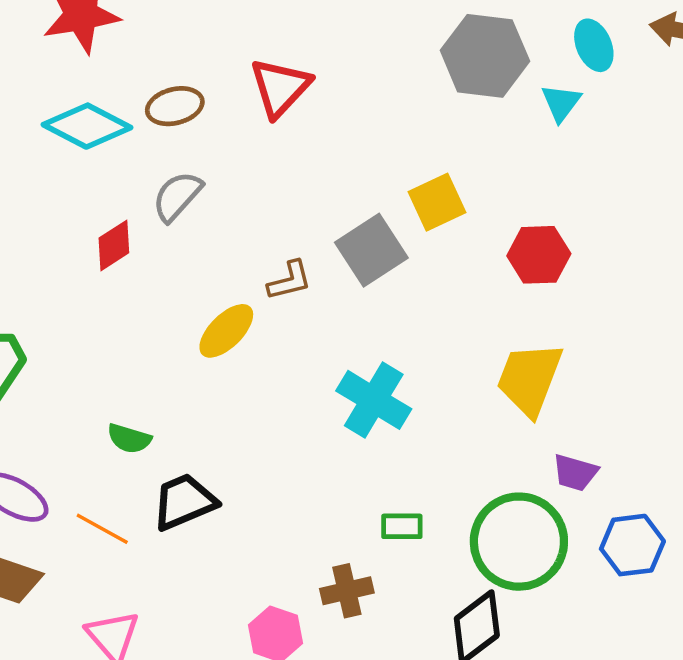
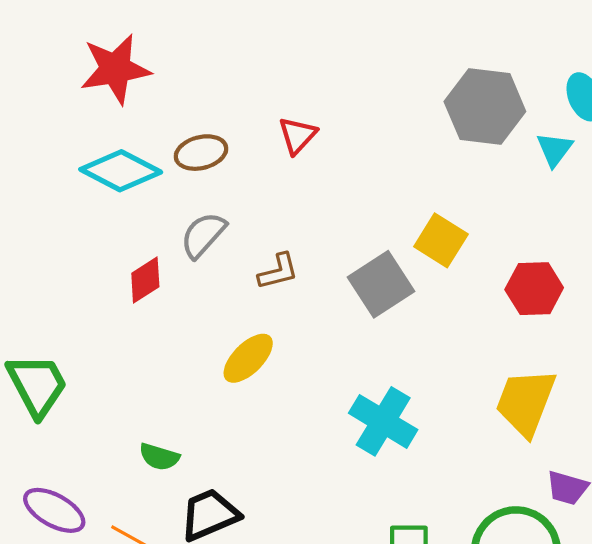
red triangle: (280, 87) -> (297, 135), size x0.7
yellow square: (437, 202) -> (441, 240), turned -33
brown L-shape: (289, 281) -> (278, 271), moved

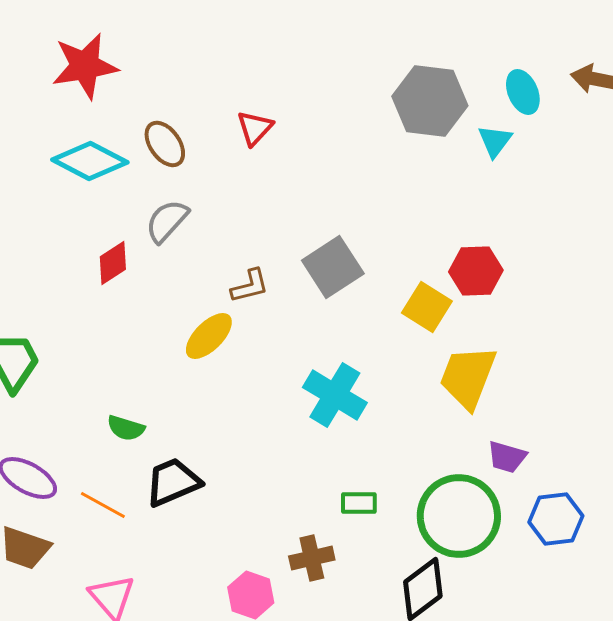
brown ellipse: (201, 153) -> (165, 144), turned 69
yellow square: (441, 240) -> (427, 307), moved
brown L-shape: (278, 271) -> (250, 286), moved

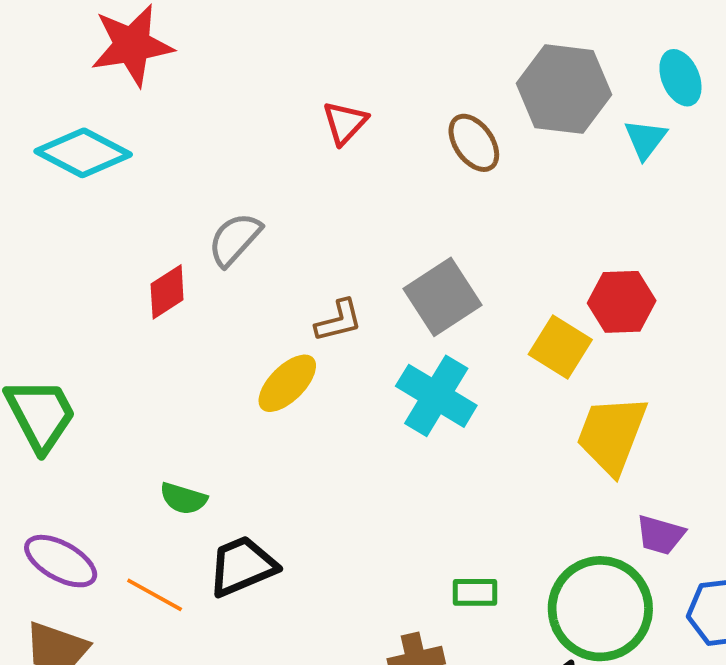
brown ellipse: (165, 144) -> (474, 143), moved
cyan diamond: (90, 161) -> (83, 153), moved
cyan cross: (335, 395) -> (436, 396), moved

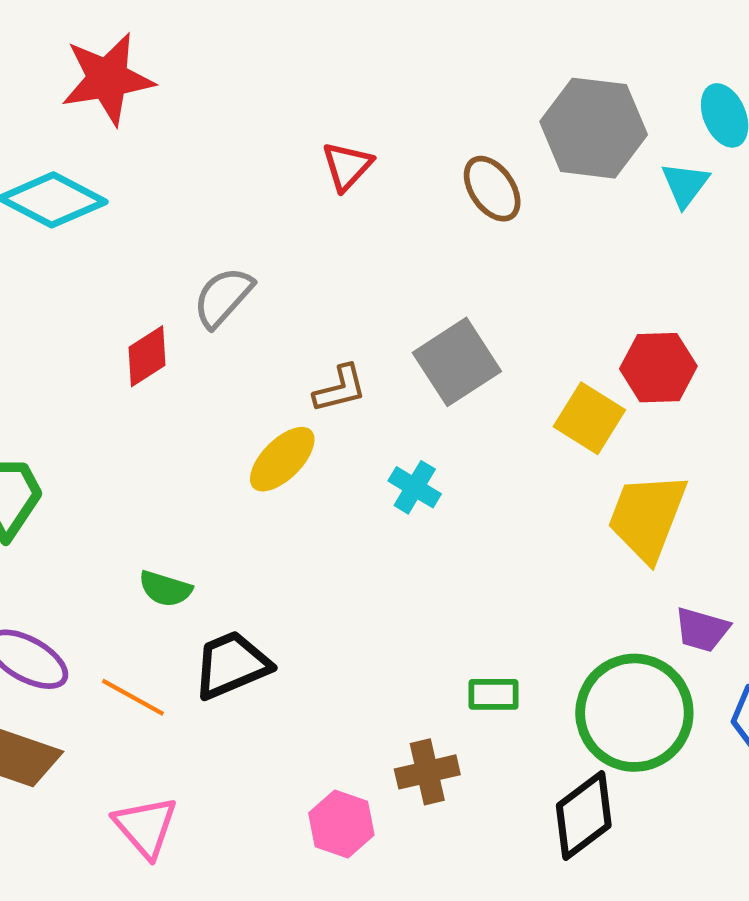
cyan cross: (436, 396) -> (415, 487), moved, size x0.6

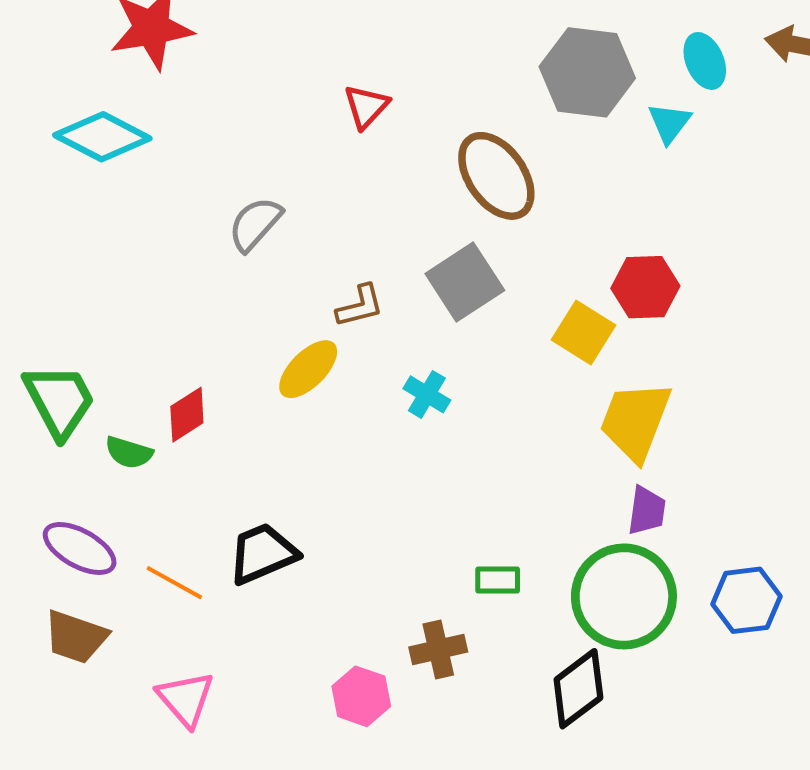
brown ellipse: (492, 189) -> (496, 176), moved, size x1.5
red diamond: (147, 356) -> (187, 415), moved
green semicircle: (165, 589) -> (129, 453), moved
purple trapezoid: (702, 630) -> (647, 511), moved, turned -98

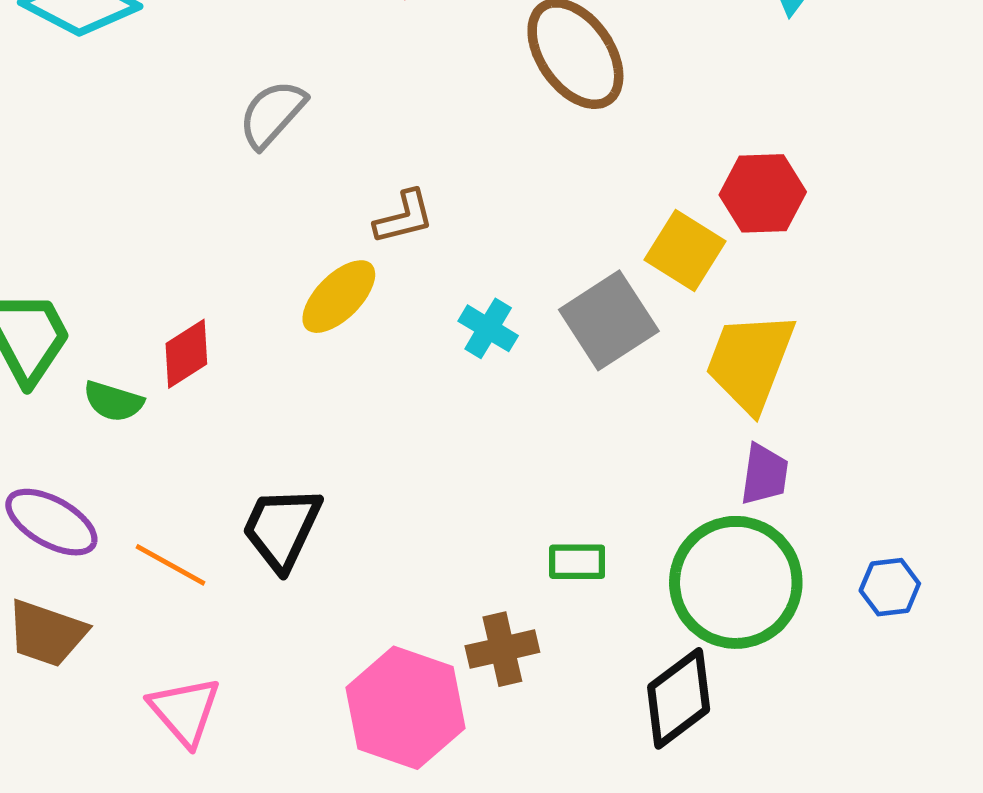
gray square: (465, 282) -> (609, 320), moved
black trapezoid: (263, 554) -> (282, 528), turned -42
blue hexagon: (746, 600) -> (890, 587), size x0.7
pink hexagon: (361, 696) -> (406, 708), size x1.6

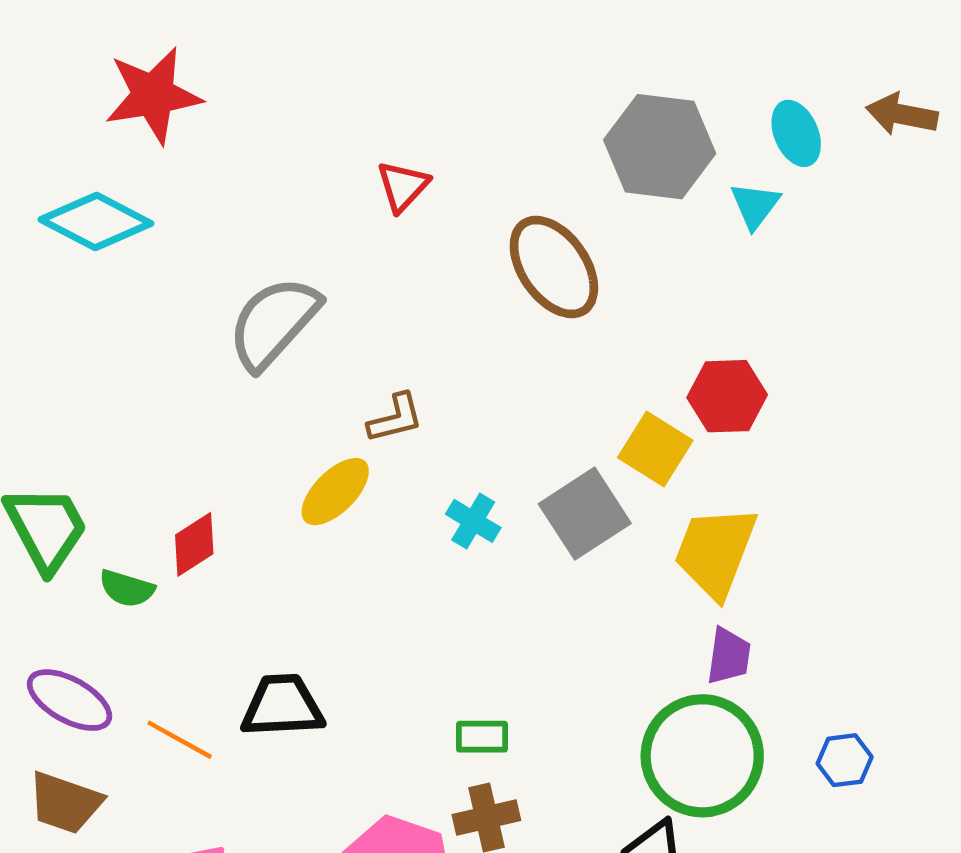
gray semicircle: (272, 114) -> (274, 323), size x1.5
black trapezoid: (282, 528) -> (282, 706), turned 62
green rectangle: (577, 562) -> (482, 737), moved

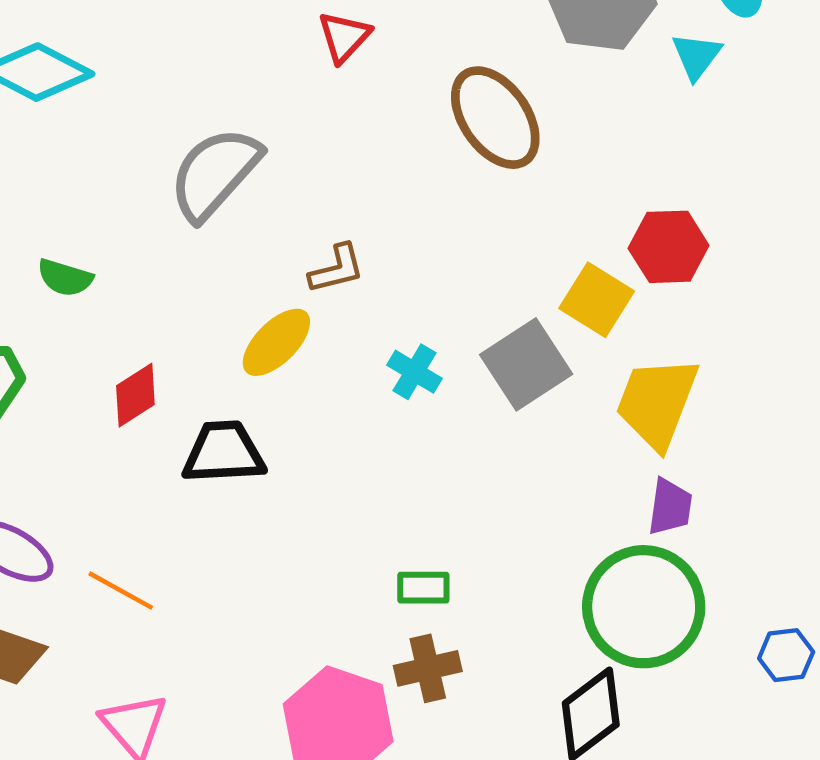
green semicircle: (127, 588) -> (65, 278), moved
black trapezoid: (282, 706) -> (224, 452), moved
blue hexagon: (845, 760) -> (786, 655), moved

